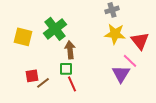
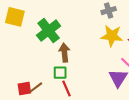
yellow square: (23, 37) -> (15, 17), moved
red square: (32, 76) -> (24, 89), moved

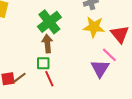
green cross: (49, 31) -> (49, 22), moved

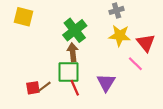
green square: (43, 63) -> (68, 72), size x1.6
purple triangle: (100, 68) -> (106, 83), moved

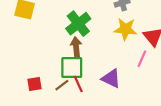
pink line: (135, 64) -> (142, 59), turned 70
purple triangle: (106, 83) -> (111, 78), turned -36
brown line: (44, 87) -> (62, 85), moved

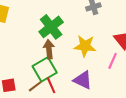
yellow star: (125, 29) -> (85, 46), moved
green square: (72, 68) -> (45, 69), turned -30

